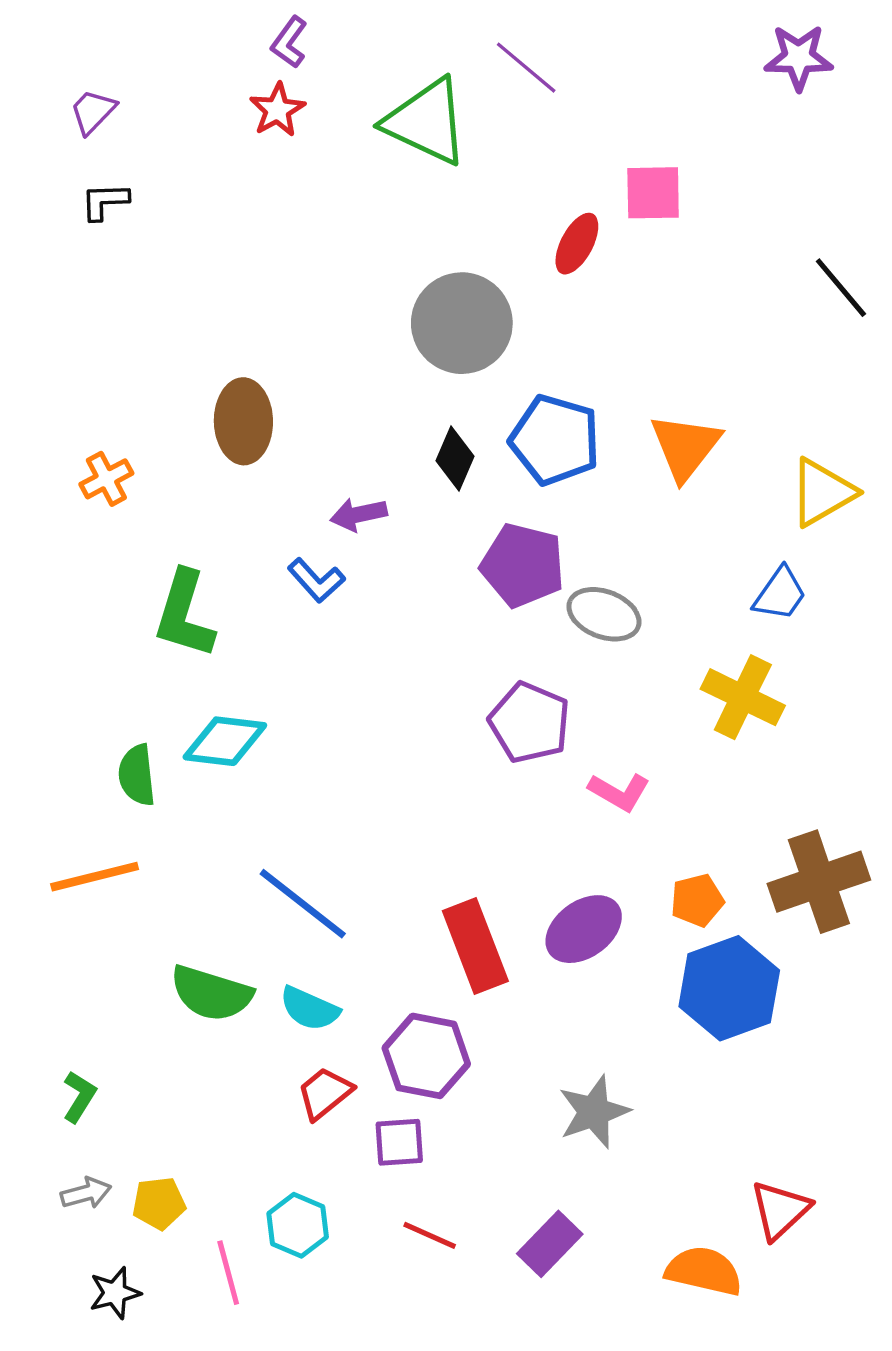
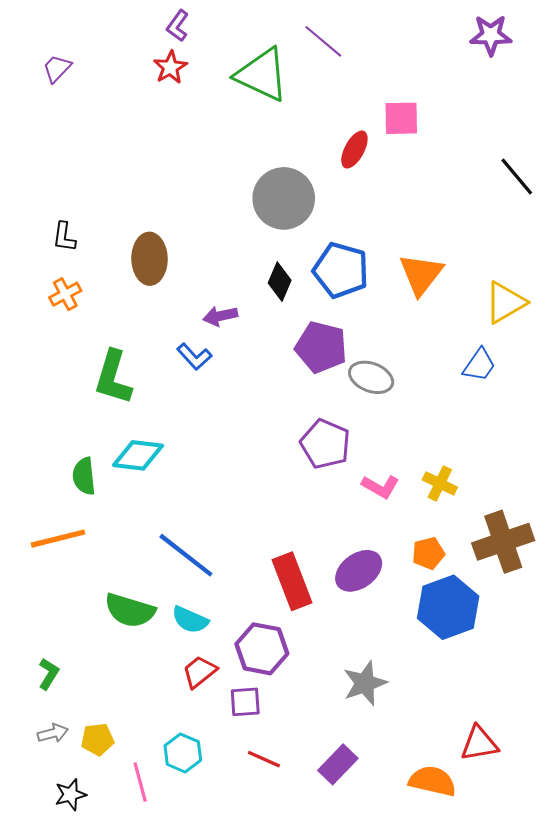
black L-shape: (105, 201) -> (64, 237), moved, turned -80
yellow cross: (743, 697) -> (440, 483), moved, size x0.7
red triangle: (780, 1210) -> (479, 744), turned 33

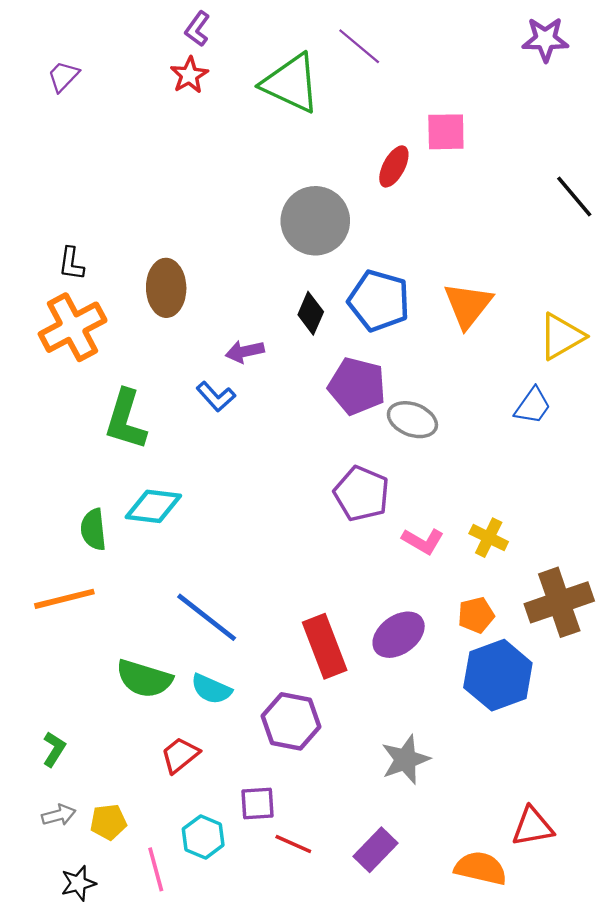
orange cross: (65, 294) -> (73, 327), size x1.8
red trapezoid: (199, 672) -> (180, 755), moved
purple square: (245, 702) -> (257, 803), moved

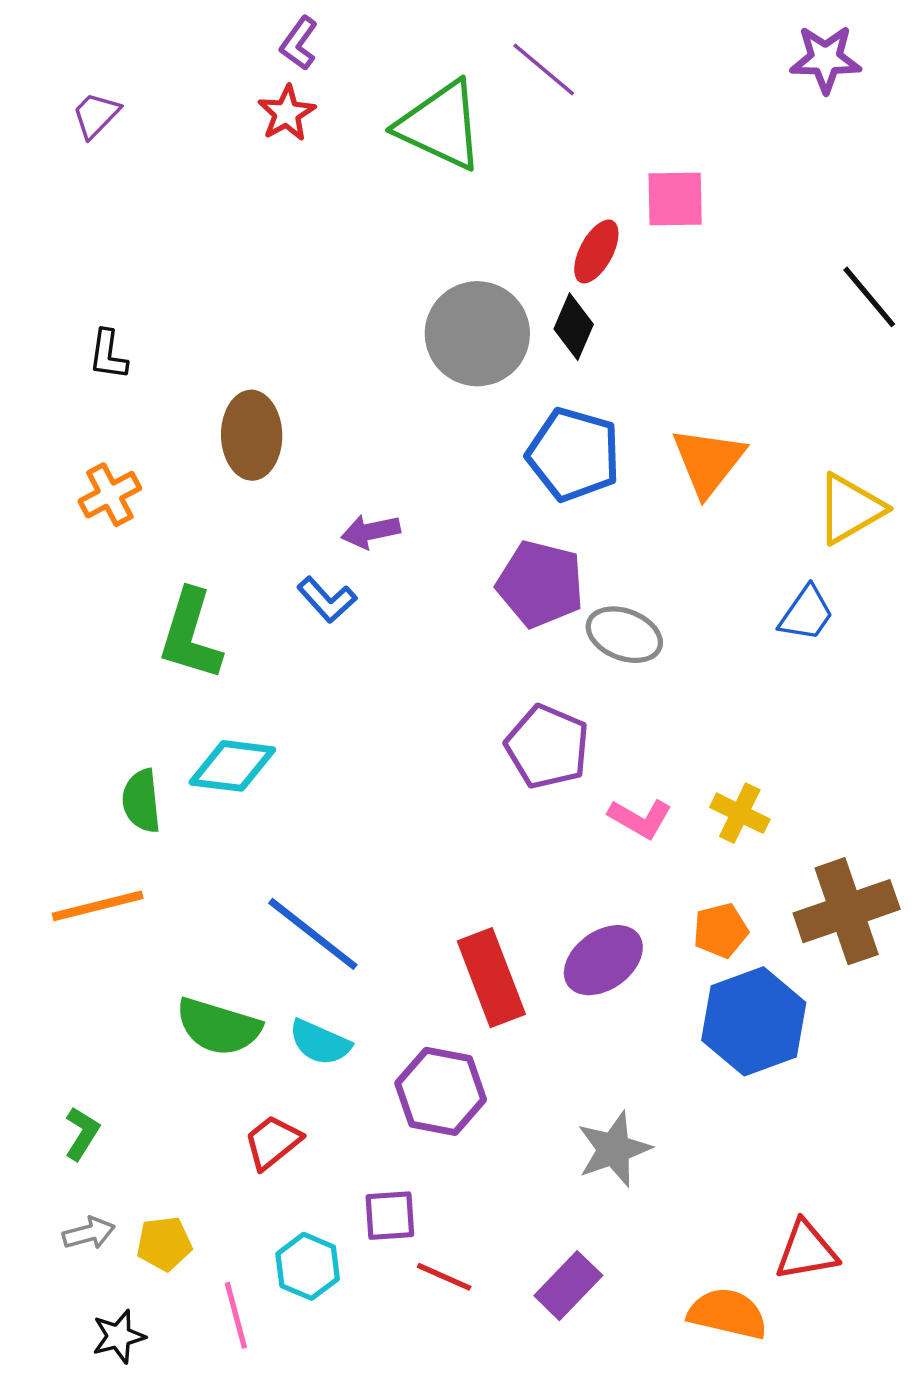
black L-shape: (71, 264) -> (108, 355), moved
black diamond: (311, 313) -> (574, 327), moved
orange cross: (73, 327) -> (110, 495), size x0.6

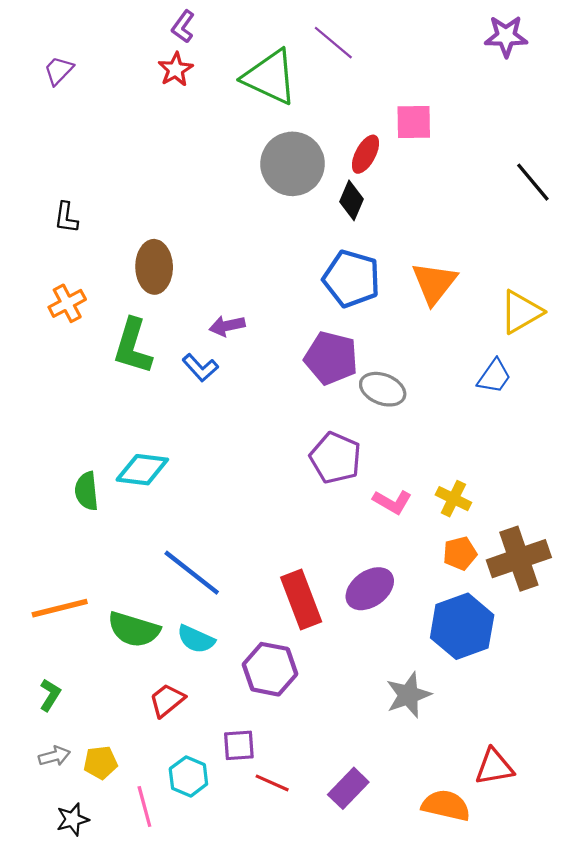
gray circle: (477, 334) -> (293, 164), moved
green L-shape: (190, 635) -> (133, 346), moved
orange line: (98, 906) -> (60, 608), moved
orange pentagon: (721, 930) -> (460, 553), moved
gray star: (614, 1149) -> (408, 695), moved

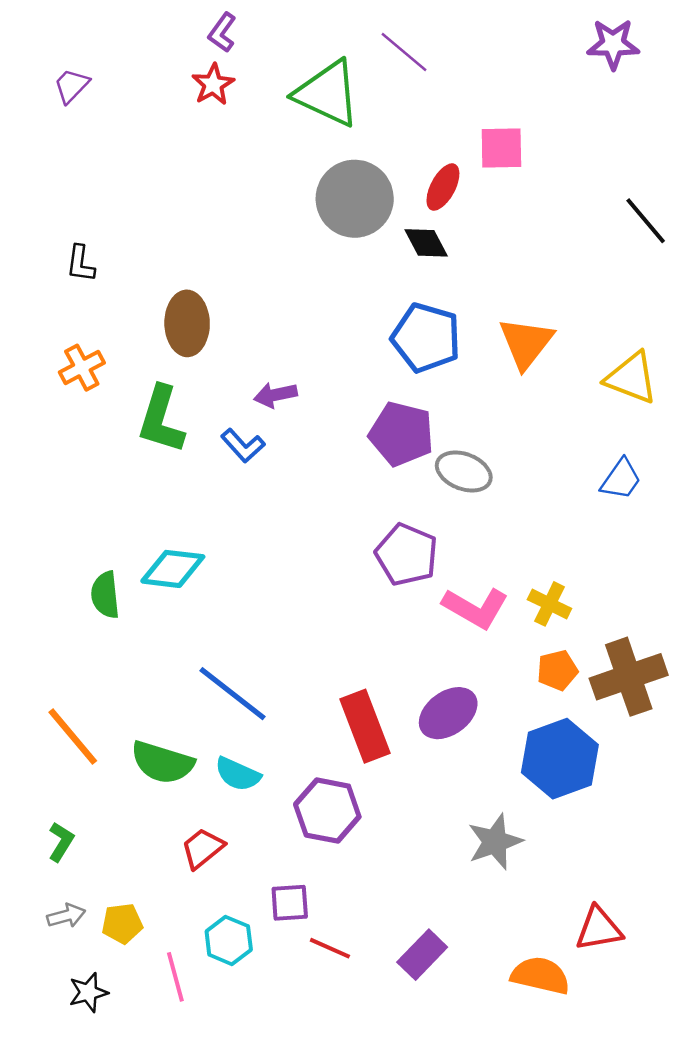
black diamond: (352, 200) -> (426, 243), turned -51
yellow triangle: (521, 312) -> (631, 378), turned 51
blue trapezoid: (494, 376) -> (621, 479), moved
pink L-shape: (392, 502) -> (475, 608), size x1.4
orange line: (60, 608) -> (73, 736), turned 64

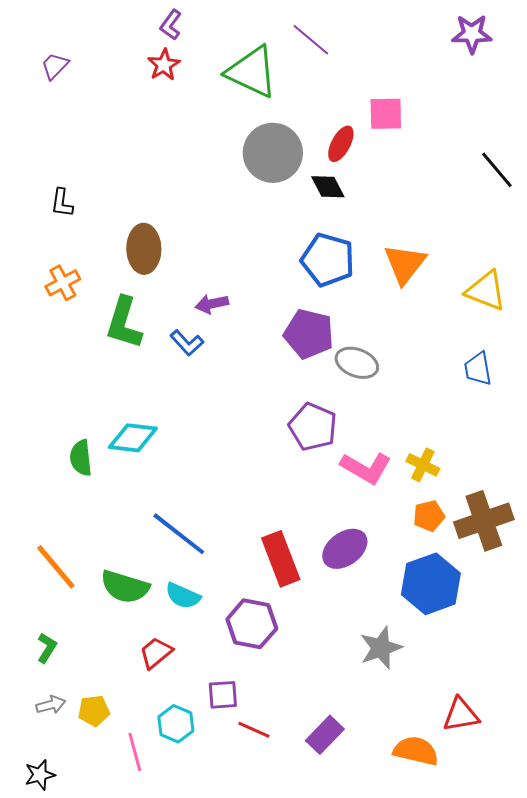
blue trapezoid: (621, 479) -> (478, 369), turned 135
black star: (88, 992) -> (40, 775), moved

